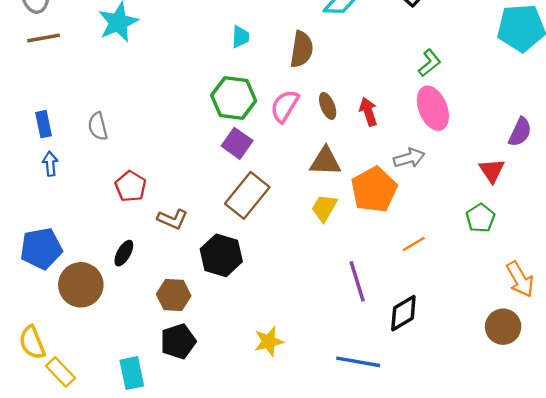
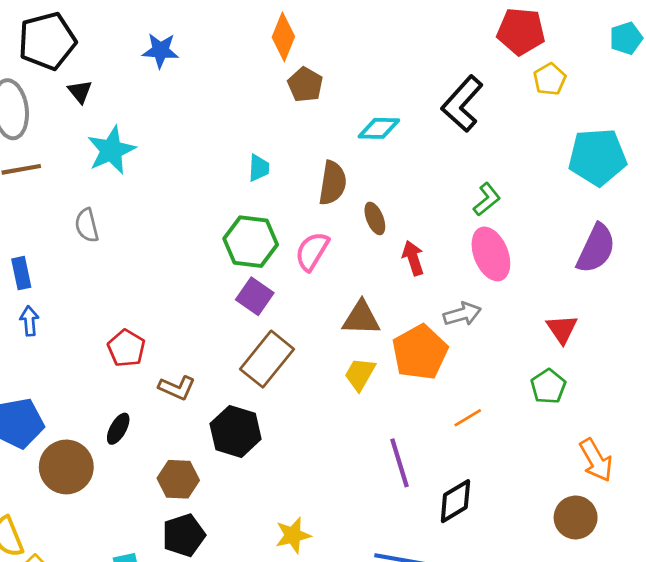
brown ellipse: (328, 106) -> (375, 218), moved
gray semicircle: (98, 126) -> (87, 225), moved
purple semicircle: (520, 132) -> (596, 249), moved, size x1.4

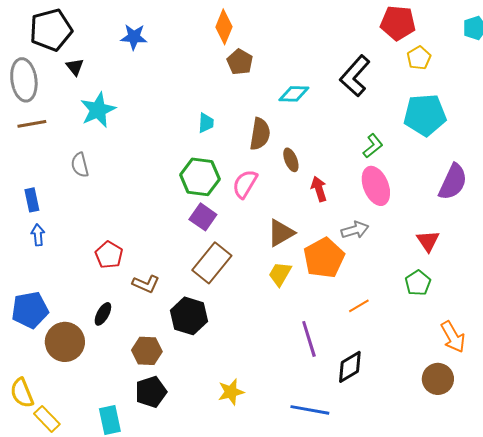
cyan pentagon: (597, 157) -> (425, 115), moved
brown triangle: (361, 318) -> (281, 233), turned -32

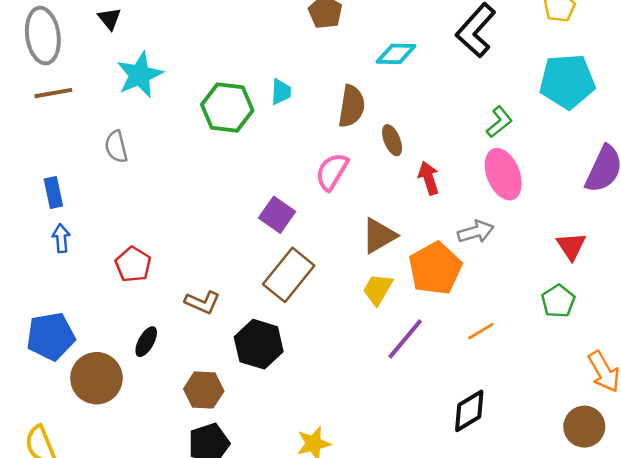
green hexagon: (200, 177) -> (227, 107), moved
red pentagon: (109, 255) -> (133, 264), moved
purple line: (309, 339) -> (405, 339), moved, turned 57

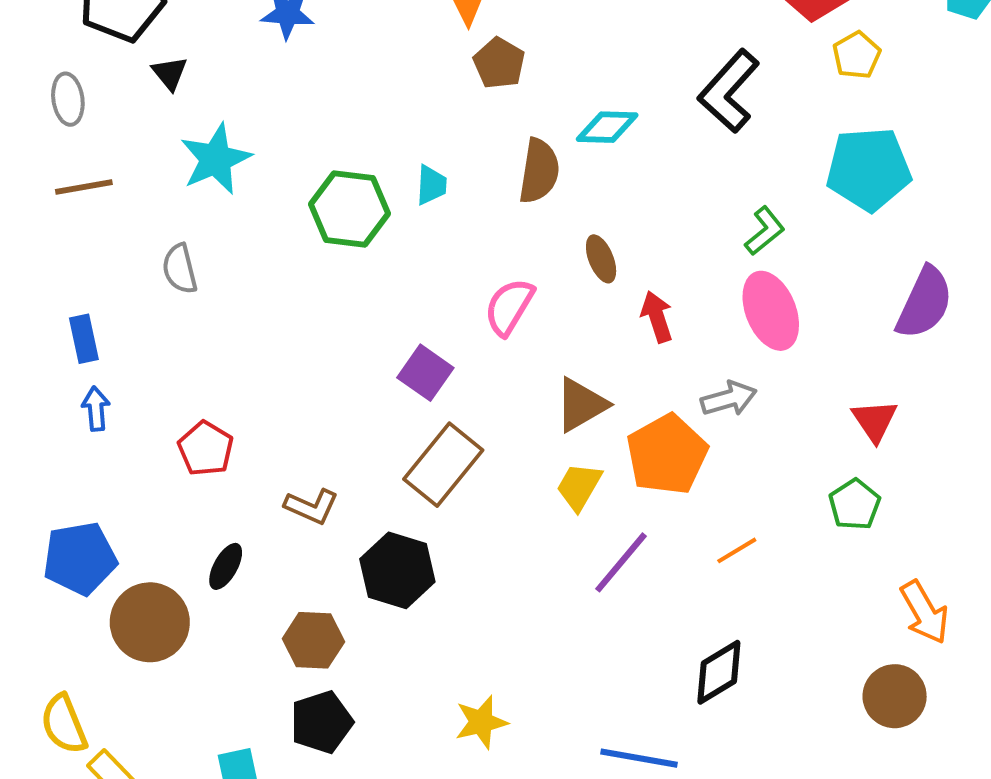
gray ellipse: (43, 36) -> (68, 99), size x0.6
brown semicircle: (351, 106) -> (539, 171), moved

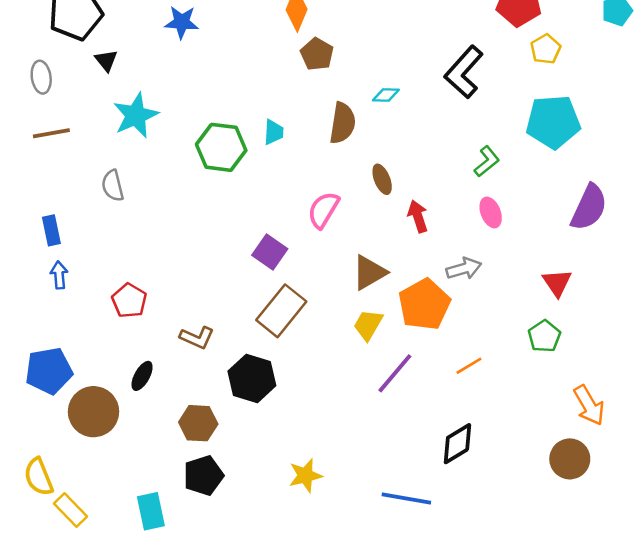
cyan diamond: (607, 127) -> (386, 95), size x0.7
pink ellipse: (771, 311) -> (491, 212), size x0.6

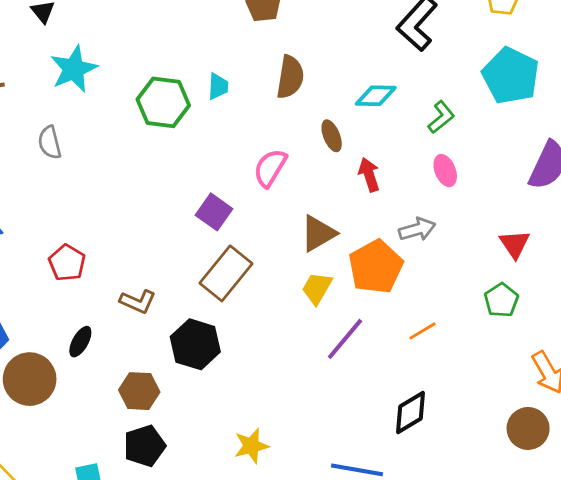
cyan diamond: (386, 95) -> (376, 96), moved, size x1.4
cyan pentagon: (553, 122) -> (511, 76), turned 30

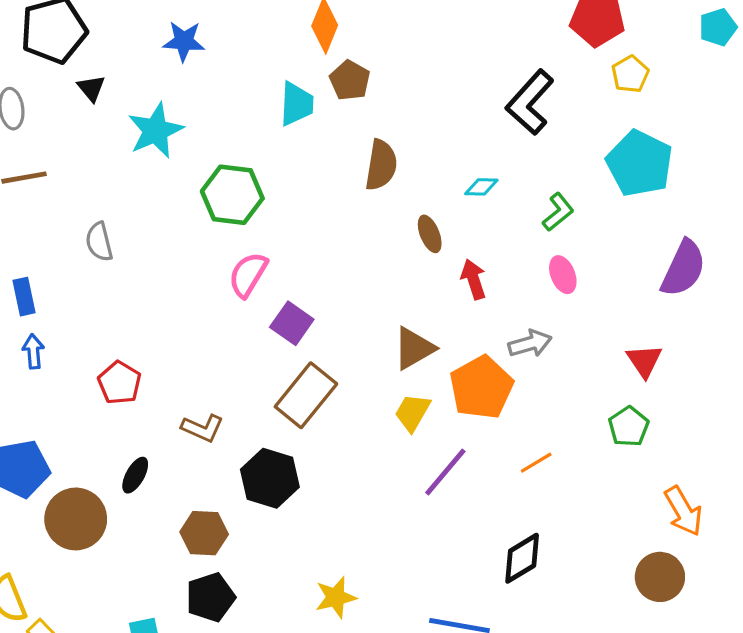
cyan star: (74, 69) -> (156, 131), moved
cyan trapezoid: (218, 86) -> (297, 104), moved, size x1.4
cyan diamond: (376, 96) -> (481, 187), size x0.7
pink semicircle: (270, 168) -> (248, 275), moved

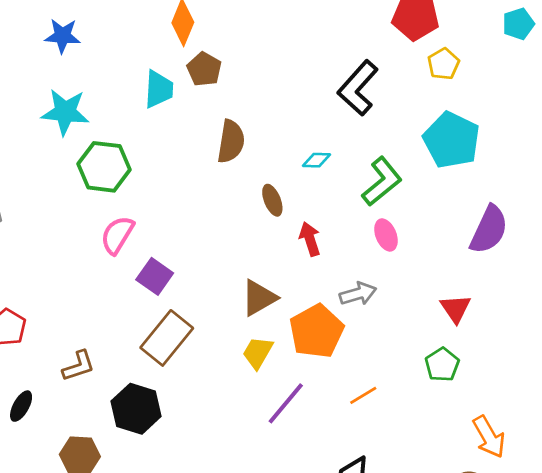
cyan star: (156, 131) -> (65, 112), moved, turned 30
green L-shape: (558, 212) -> (382, 182), size x1.5
brown L-shape: (203, 428) -> (79, 366), turned -42

